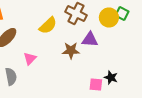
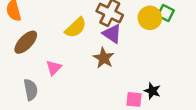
purple triangle: (90, 40) -> (112, 34), moved, turned 30
brown star: (71, 50) -> (104, 58), turned 30

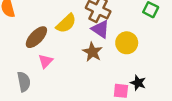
yellow circle: (150, 18) -> (127, 43), moved
brown ellipse: (26, 42) -> (36, 37), moved

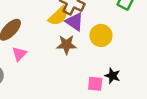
yellow semicircle: (66, 23) -> (58, 16), moved
brown star: (92, 52) -> (66, 45), turned -30

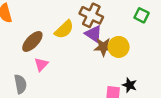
yellow semicircle: (58, 16) -> (64, 29), moved
brown star: (66, 45) -> (103, 47), moved

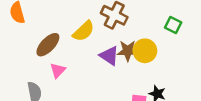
green square: (142, 15) -> (173, 25), moved
purple triangle: (94, 34) -> (109, 56), moved

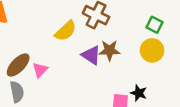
brown ellipse: (48, 45) -> (18, 65), moved
yellow circle: (145, 51) -> (152, 50), moved

